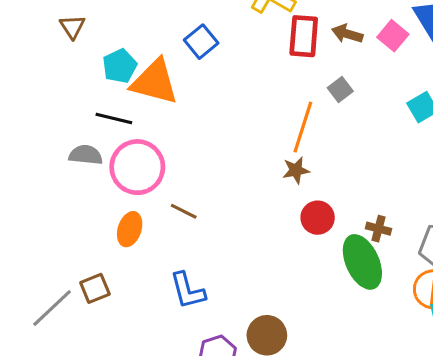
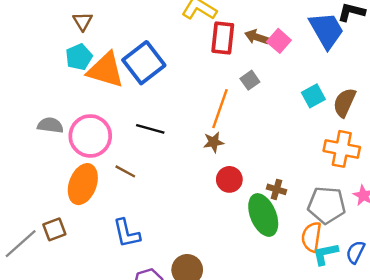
brown triangle: (72, 27) -> (83, 21), moved
pink square: (393, 36) -> (279, 41), moved
blue square: (201, 42) -> (144, 63), moved, size x1.6
black line: (114, 118) -> (150, 129), moved
orange ellipse: (130, 229) -> (83, 184), size x1.5

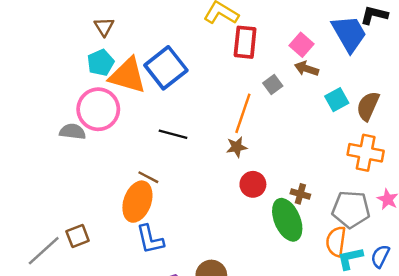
brown arrow: (257, 37) -> (307, 69), moved
pink circle: (90, 136) -> (98, 109), moved
orange ellipse: (83, 184) -> (137, 202), moved

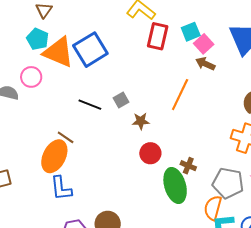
cyan pentagon: (101, 63) -> (38, 39), turned -30
gray square: (273, 84) -> (121, 100), moved
cyan square: (337, 100) -> (191, 32), moved
pink circle: (98, 109) -> (31, 77), size x0.6
orange line: (243, 113) -> (180, 95), moved

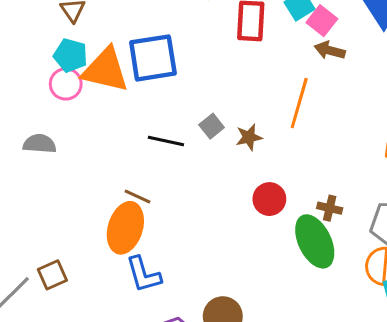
blue square: (90, 50) -> (153, 58), turned 32
pink circle: (31, 77) -> (66, 84), moved
brown star: (141, 121) -> (249, 137), moved

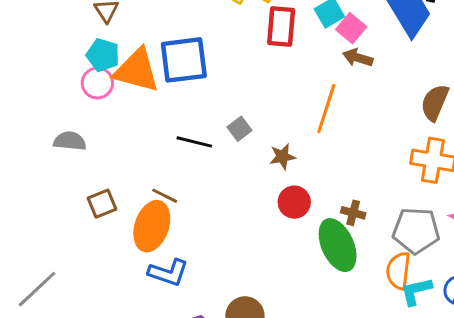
brown star: (249, 137) -> (282, 157), moved
blue L-shape: (144, 274) -> (168, 273), turned -57
brown square: (52, 275) -> (102, 204), moved

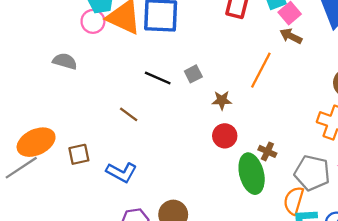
brown square: (102, 204) -> (79, 154), moved
orange ellipse: (152, 226) -> (36, 142), moved, turned 36

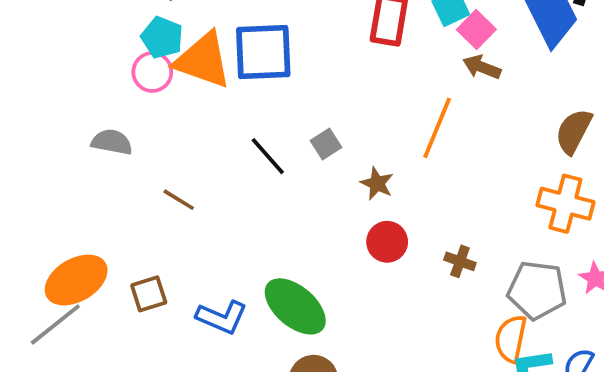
black line: (158, 78) -> (268, 156), turned 30
brown star: (222, 100) -> (377, 183), turned 30
brown line: (129, 114) -> (179, 200), moved
green ellipse: (252, 174) -> (295, 306), moved, turned -30

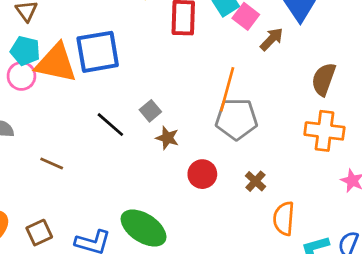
brown arrow: (482, 67) -> (272, 39), moved, turned 120
brown star: (377, 183) -> (167, 138), moved
brown cross: (460, 261) -> (255, 181), turned 30
gray pentagon: (537, 290) -> (236, 119), moved
orange semicircle: (511, 339) -> (284, 219), moved

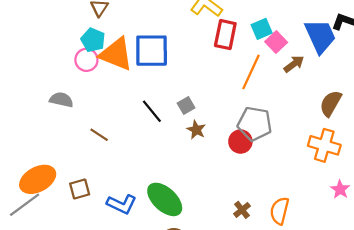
orange line: (227, 89) -> (251, 72), moved
red circle: (202, 174) -> (240, 142), moved
brown cross: (255, 181) -> (242, 210), moved

